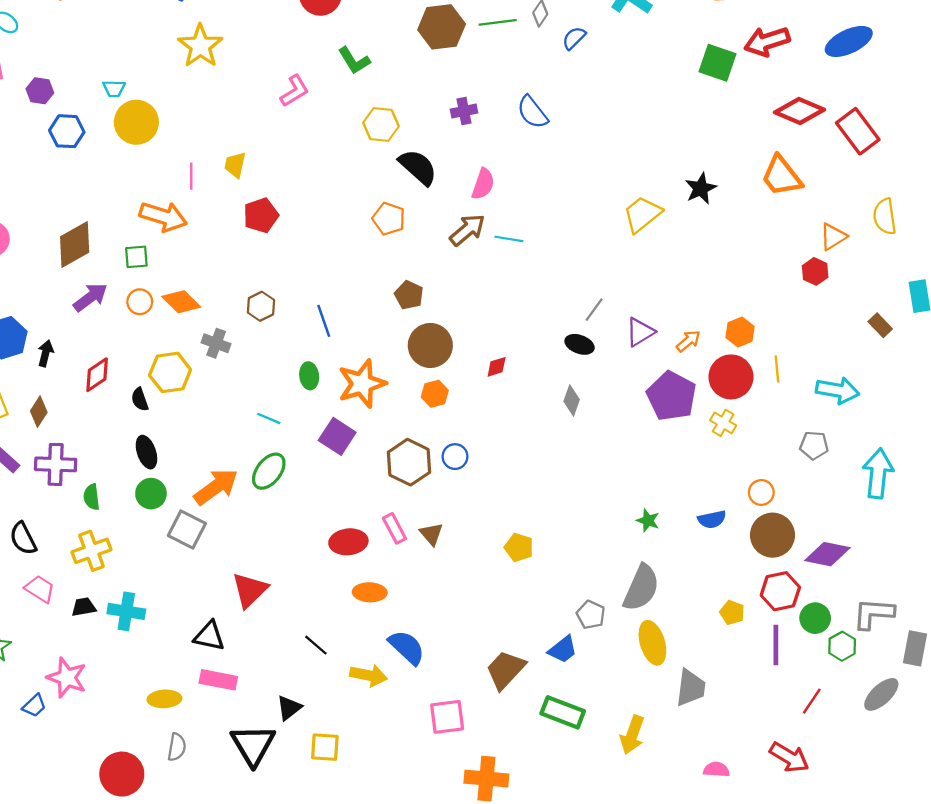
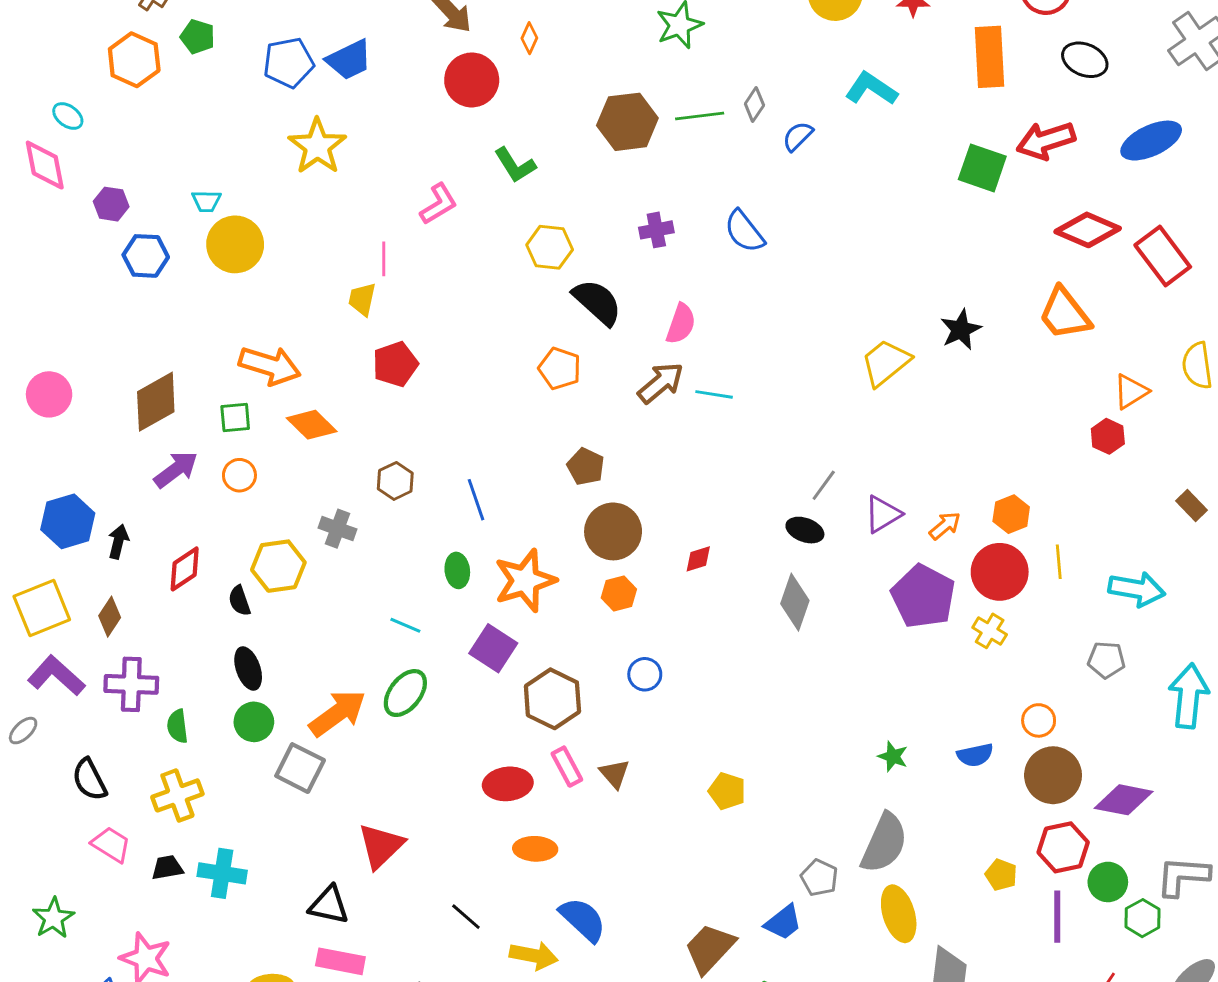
pink line: (191, 176) -> (384, 259), moved
orange diamond: (181, 302) -> (312, 425), moved
gray diamond: (572, 400) -> (795, 602), size x1.4
brown hexagon: (409, 462) -> (552, 699), moved

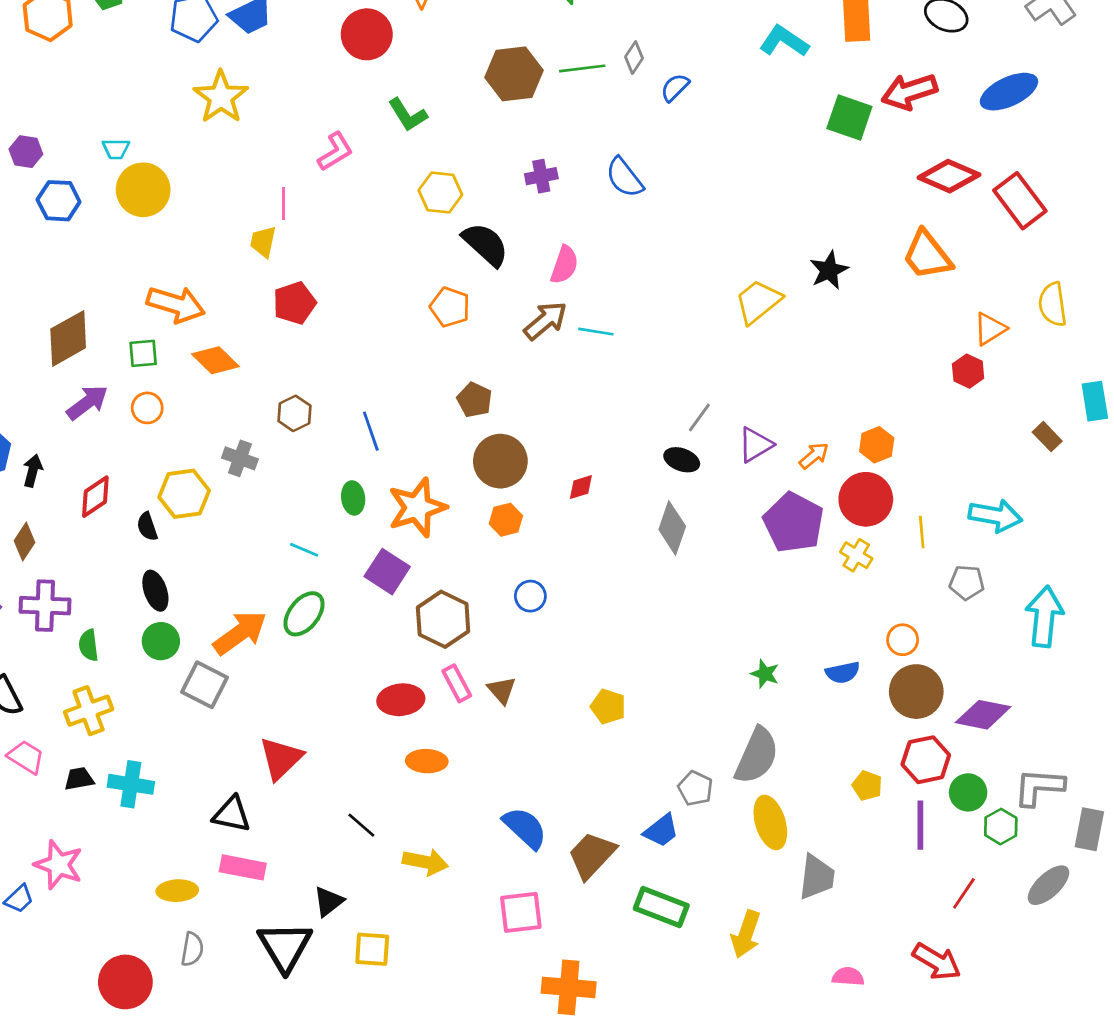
cyan L-shape: (871, 89) -> (784, 41), moved
yellow line: (1059, 562) -> (922, 532), moved
blue semicircle: (583, 919) -> (525, 828), moved

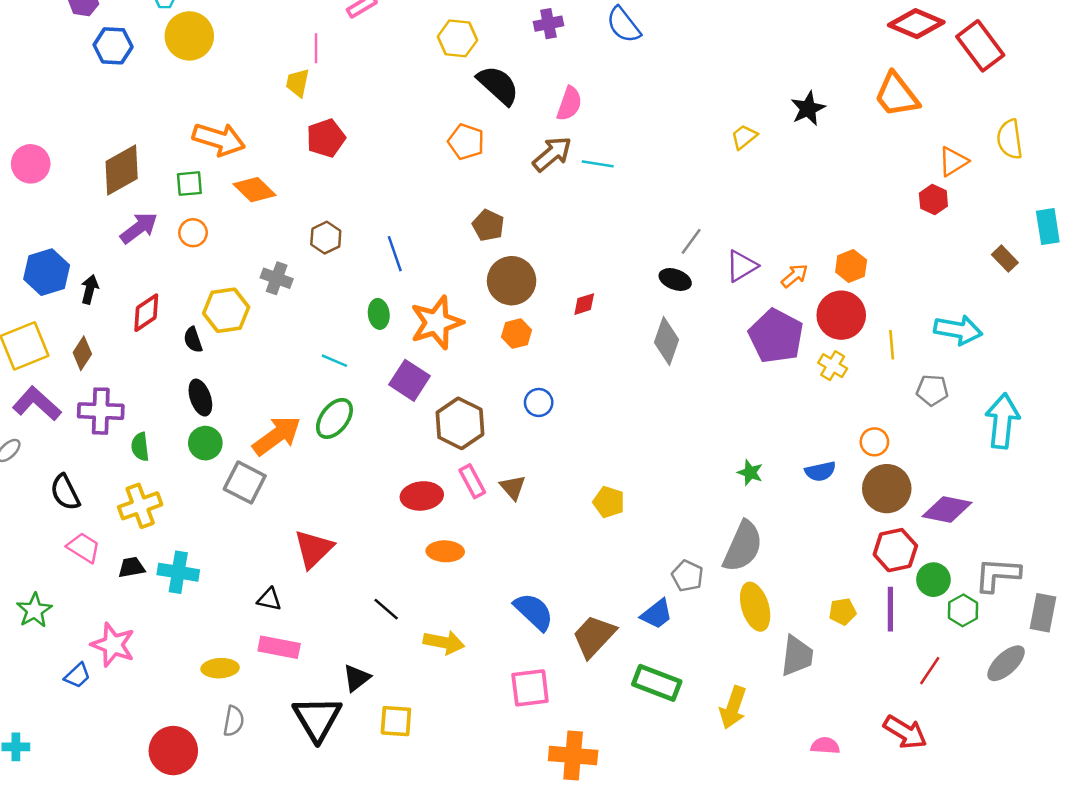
yellow trapezoid: (758, 302) -> (744, 137), size x0.6
yellow pentagon: (867, 786) -> (842, 612), moved, turned -30
black triangle: (232, 814) -> (269, 599), size x0.7

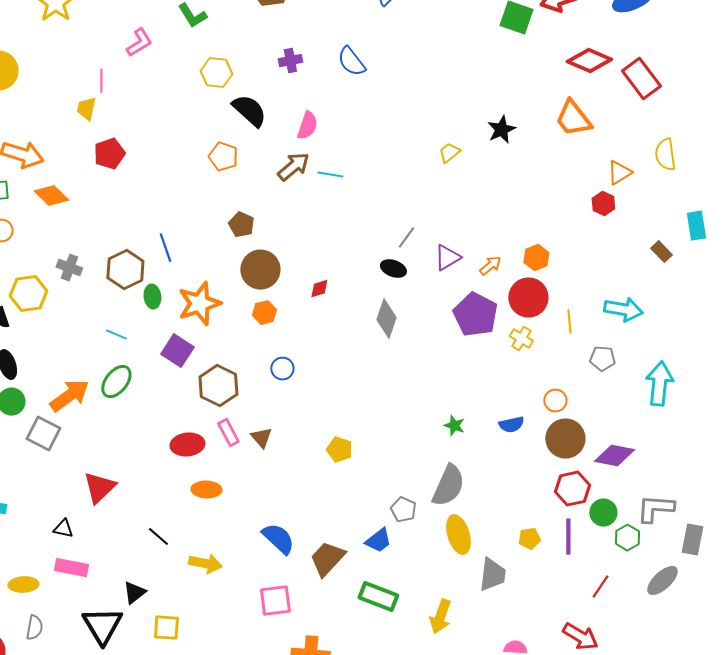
brown hexagon: (326, 238) -> (125, 270), moved, size x1.5

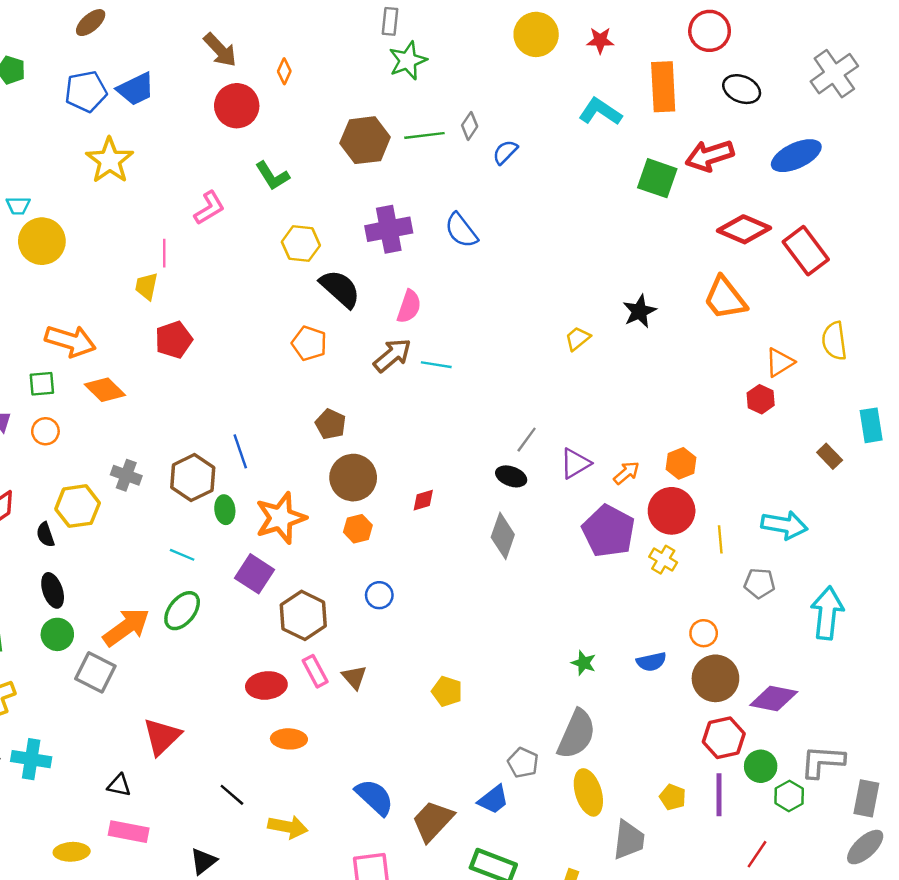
purple cross: (290, 61) -> (389, 229), size x1.6
yellow pentagon: (529, 539) -> (673, 797), turned 30
gray ellipse: (662, 581) -> (865, 847), moved

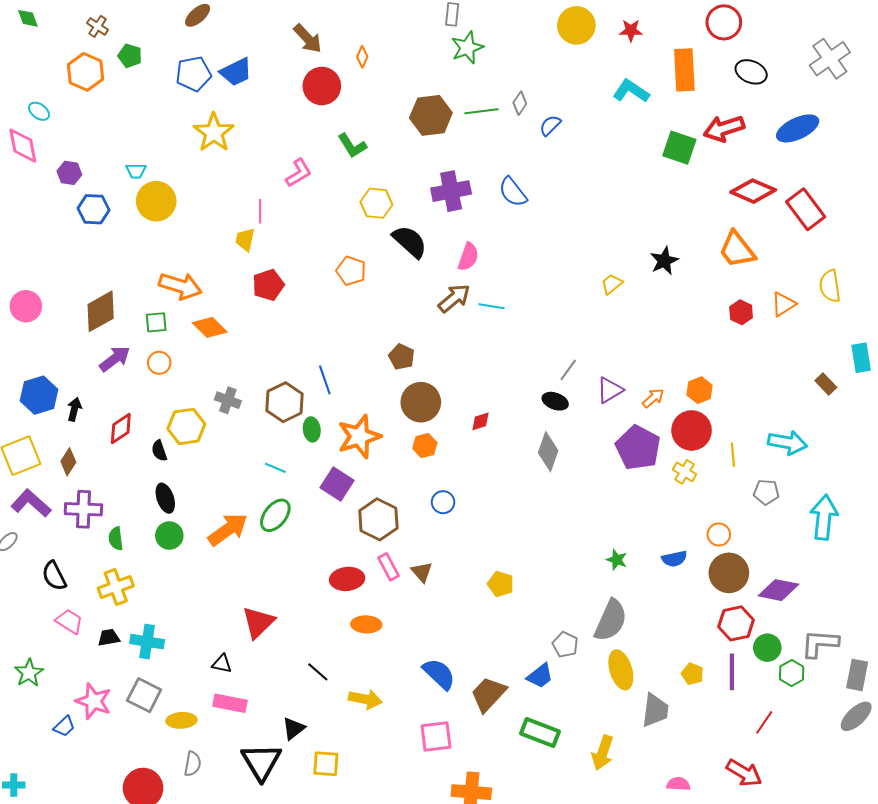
orange pentagon: (309, 343) -> (351, 271), moved
red hexagon: (761, 399) -> (741, 312), moved
gray square: (95, 672) -> (144, 695), moved

